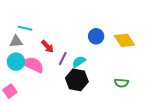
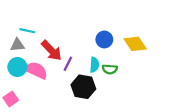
red arrow: (47, 46) -> (51, 50), size x1.5
cyan semicircle: (79, 62) -> (94, 65), moved, turned 128
green semicircle: (121, 83) -> (110, 69), moved

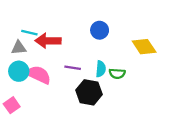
blue circle: (104, 39) -> (100, 30), moved
red arrow: (51, 50) -> (48, 41), moved, turned 135
purple line: (68, 64) -> (73, 68), turned 72

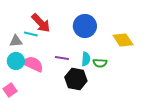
blue circle: (100, 30) -> (85, 26), size x1.5
cyan line: (29, 33) -> (31, 34), moved
red arrow: (48, 41) -> (41, 23), moved, turned -135

